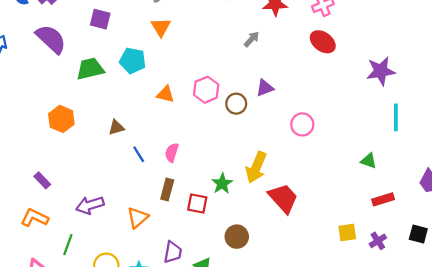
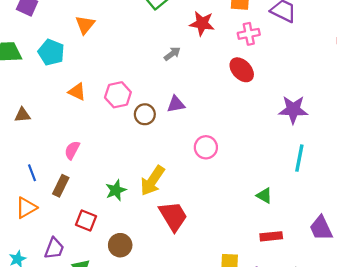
blue line: (139, 154) -> (32, 173), moved
red square: (197, 203) -> (86, 221), moved

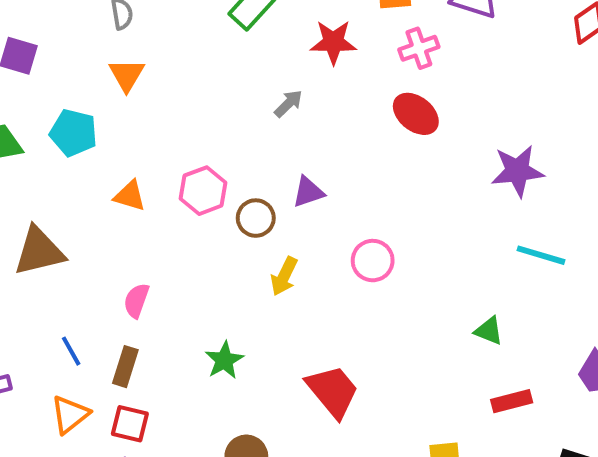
brown triangle: (22, 115) -> (39, 251), size x1.8
cyan line: (299, 158) -> (541, 255), turned -76
yellow arrow: (152, 181) -> (284, 276), moved, size x0.7
red square: (86, 221) -> (130, 424), moved

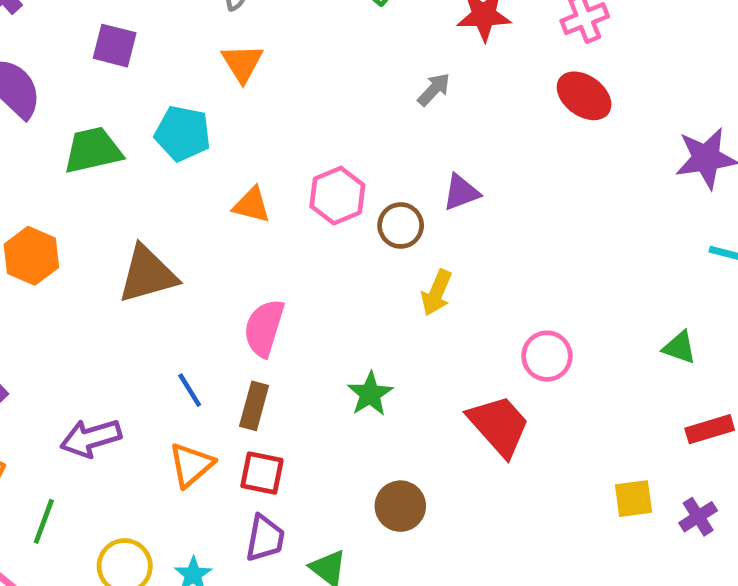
pink circle: (373, 261) -> (547, 356), moved
pink semicircle: (136, 301) -> (264, 328), size x1.4

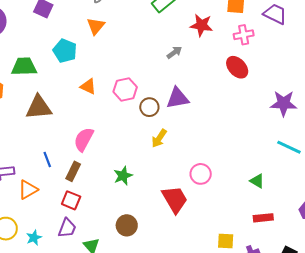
green trapezoid: (93, 150) -> (24, 67), moved
purple triangle: (461, 192) -> (178, 98), size x1.4
orange triangle: (191, 465) -> (28, 190), moved

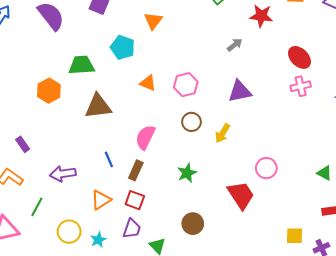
pink cross: (244, 35) -> (301, 86), moved
brown circle: (149, 107) -> (191, 122), moved
orange triangle: (28, 190) -> (101, 200), moved

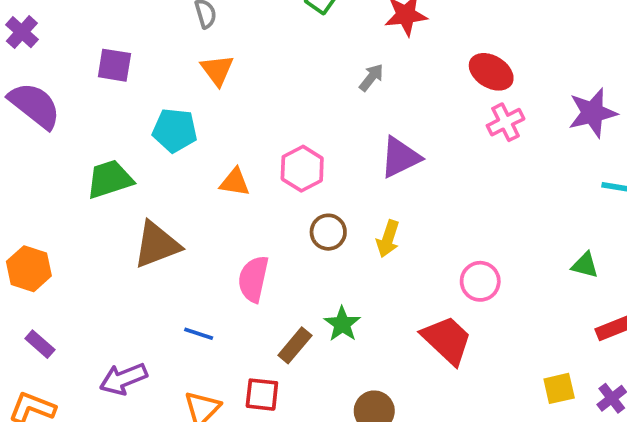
orange hexagon: (49, 91) -> (29, 269), moved
blue line: (109, 159) -> (199, 334), turned -35
brown rectangle: (136, 170) -> (295, 345), moved, turned 30

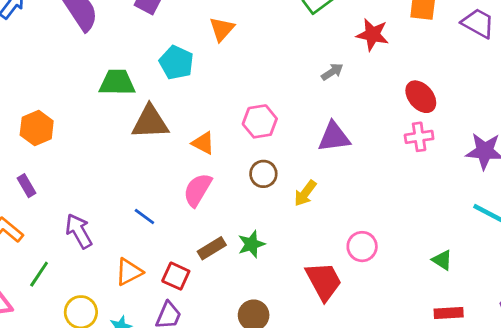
orange triangle: (235, 182) -> (203, 143), moved
brown triangle: (157, 245) -> (150, 122), moved
purple arrow: (123, 379) -> (79, 231), turned 64

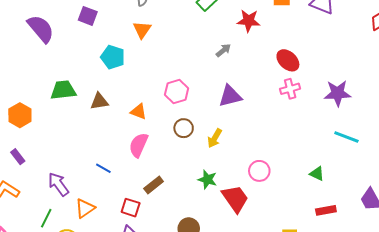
green trapezoid: (117, 83) -> (63, 90), moved
brown triangle: (150, 122) -> (99, 101), size x0.7
green star: (251, 244) -> (207, 179), moved, turned -30
orange triangle: (129, 272) -> (85, 208), moved
green line: (39, 274) -> (46, 218), moved

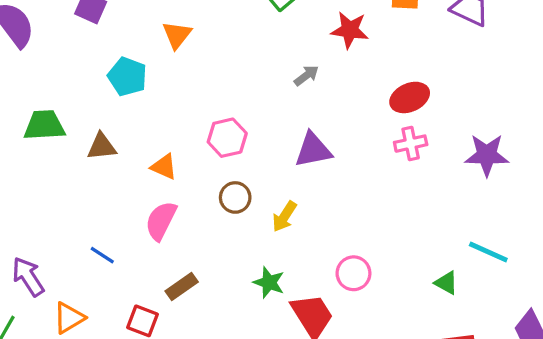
red ellipse: (288, 60) -> (410, 97), turned -70
cyan line: (346, 137) -> (488, 252), moved

